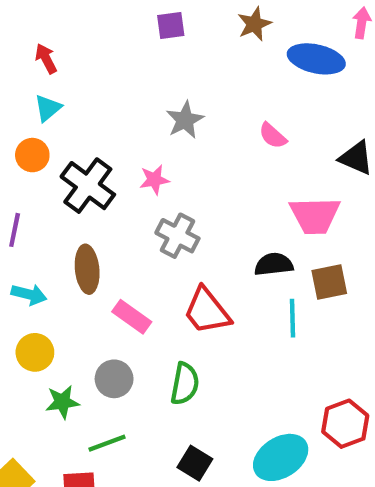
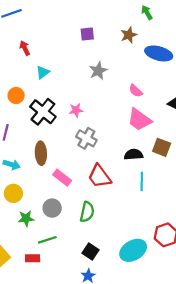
cyan triangle: (48, 108) -> (43, 72), moved
gray star: (185, 120) -> (98, 71), moved
pink trapezoid: (315, 215) -> (139, 120), moved, turned 35
brown square: (329, 282) -> (162, 147), moved, turned 30

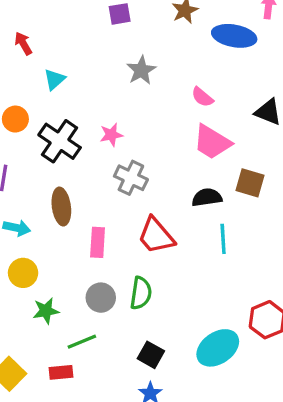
pink rectangle: (62, 178) -> (98, 242), turned 60
gray circle: (52, 208) -> (101, 298), moved

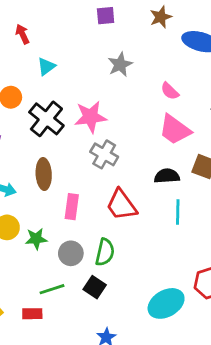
pink star: (111, 135) -> (90, 117), size x1.6
green star: (46, 311) -> (36, 239), moved
black square: (151, 355) -> (95, 287), moved

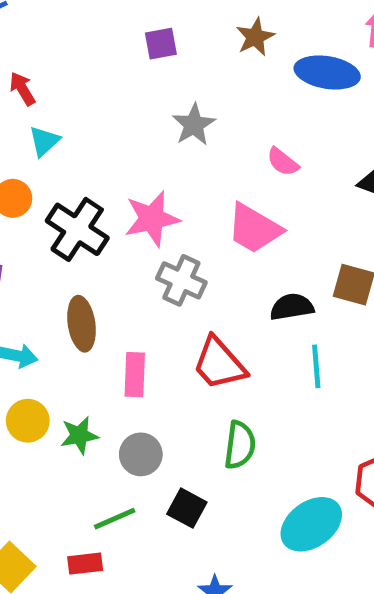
cyan triangle: (46, 66) -> (44, 141), moved
pink trapezoid: (175, 130) -> (254, 229), moved
green semicircle: (105, 252) -> (240, 445), moved

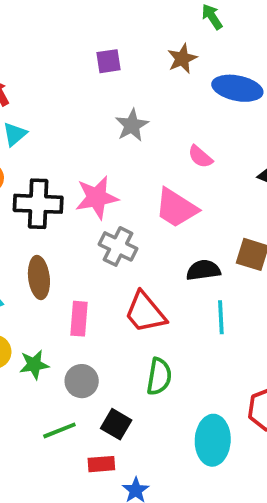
black cross: (77, 229) -> (38, 204), turned -33
cyan ellipse: (311, 524) -> (213, 440), turned -54
red rectangle: (85, 564) -> (101, 464), moved

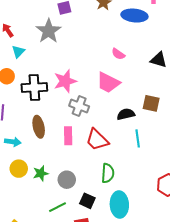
gray star: (132, 125) -> (49, 31), moved, size x1.4
pink rectangle: (79, 319) -> (68, 136), moved
cyan ellipse: (213, 440) -> (119, 205), moved

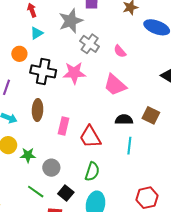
pink semicircle: (118, 54) -> (120, 51), moved
gray cross: (79, 106) -> (90, 44), moved
green line: (58, 207) -> (36, 192), turned 48

